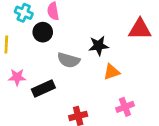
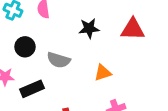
black circle: (43, 32) -> (25, 47), moved
black star: (99, 46) -> (89, 28), moved

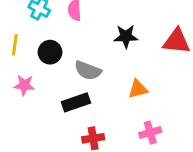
black rectangle: (32, 89) -> (76, 102), moved

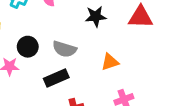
black circle: (50, 52) -> (28, 47), moved

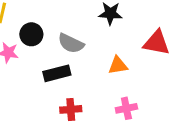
red triangle: (141, 17) -> (157, 43), moved

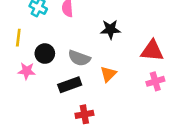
orange triangle: (118, 65) -> (108, 74), moved, turned -30
pink cross: (126, 108) -> (155, 81), moved

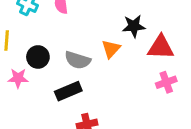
black star: (110, 29) -> (134, 26), moved
orange triangle: (108, 74) -> (111, 49), moved

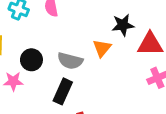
black rectangle: (68, 91) -> (63, 91), turned -40

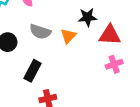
gray semicircle: (70, 61) -> (40, 32), moved

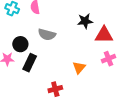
orange triangle: (68, 36) -> (79, 68), moved
black rectangle: (33, 71) -> (30, 63), moved

